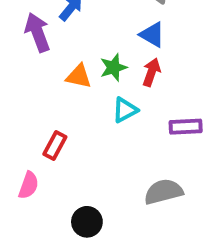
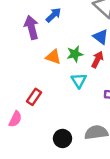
cyan triangle: (125, 110) -> (79, 80), turned -42
black circle: (87, 222) -> (62, 138), moved

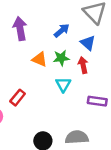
blue arrow: (53, 15) -> (62, 31), moved
red arrow: (97, 60) -> (83, 65), turned -42

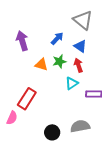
cyan triangle: (63, 84) -> (72, 83), moved, turned 32
red rectangle: (18, 98) -> (27, 99), size x1.5

